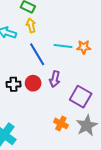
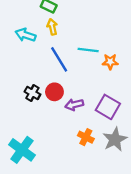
orange star: (84, 47) -> (110, 62), moved
purple arrow: (55, 79) -> (74, 105), moved, turned 63
black cross: (13, 84) -> (32, 93), turned 32

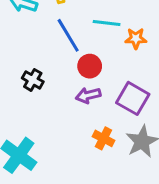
red circle: (54, 92) -> (90, 66), moved

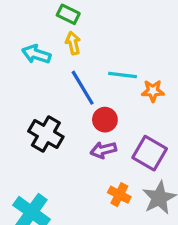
black cross: (33, 80) -> (46, 134), size x1.5

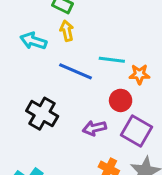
blue line: (83, 88) -> (76, 71), turned -36
red circle: (105, 120) -> (121, 100), moved

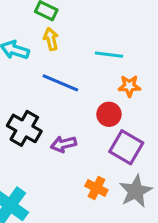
cyan line: (112, 60) -> (109, 55), moved
purple arrow: (94, 128) -> (63, 144), moved

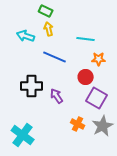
black cross: (24, 128) -> (32, 86), turned -30
purple arrow: (63, 144) -> (57, 96), turned 70

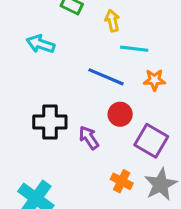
yellow arrow: (49, 29) -> (112, 21), moved
blue line: (55, 57) -> (106, 77), moved
red circle: (86, 77) -> (120, 114), moved

